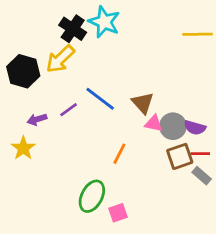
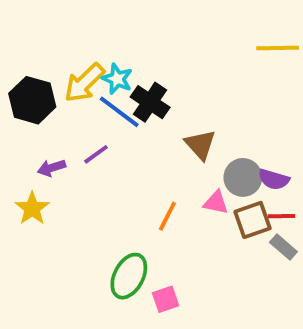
cyan star: (104, 22) -> (117, 79), moved, size x0.7
black cross: (73, 29) -> (150, 102), moved
blue line: (100, 99) -> (119, 112), moved
pink triangle: (154, 123) -> (216, 203), moved

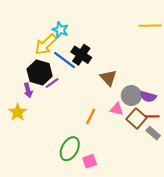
cyan star: (117, 79) -> (60, 30), moved
black hexagon: (32, 100) -> (40, 73), moved
purple arrow: (52, 168) -> (28, 90), turned -88
brown square: (253, 220) -> (137, 118), turned -30

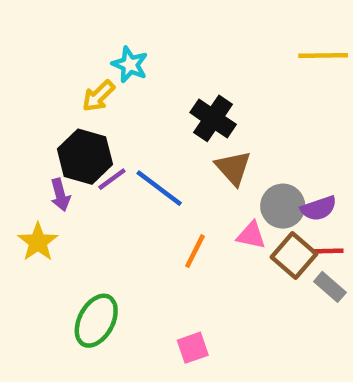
yellow arrow: (46, 44) -> (98, 96), size x0.7
black cross: (81, 55) -> (213, 118), moved
blue line: (65, 60) -> (159, 188), moved
purple semicircle: (148, 97) -> (319, 208), turned -35
green ellipse: (70, 149) -> (96, 321), moved

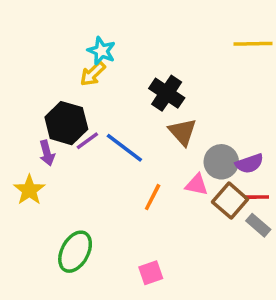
yellow arrow: (98, 96) -> (93, 74), moved

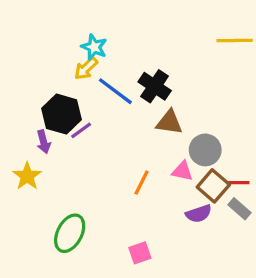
brown triangle: (183, 132) -> (169, 122), turned -40
blue line: (124, 148) -> (115, 91), moved
purple semicircle: (249, 164) -> (199, 214), moved

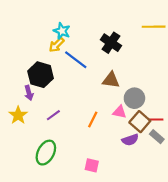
black cross: (155, 86) -> (111, 43), moved
purple line: (81, 130) -> (53, 115), moved
pink square: (140, 253) -> (92, 165), turned 32

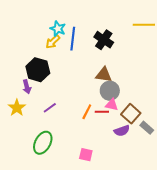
blue line: (76, 60) -> (73, 39), moved, turned 60
gray circle: (134, 98) -> (110, 91), moved
red line: (156, 119) -> (102, 112), moved

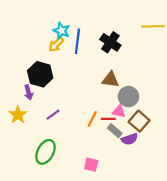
gray circle: (110, 91) -> (128, 97), moved
gray rectangle: (147, 128) -> (115, 131), moved

